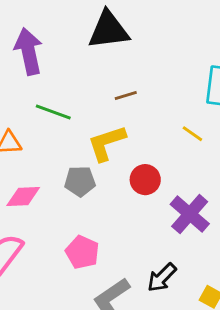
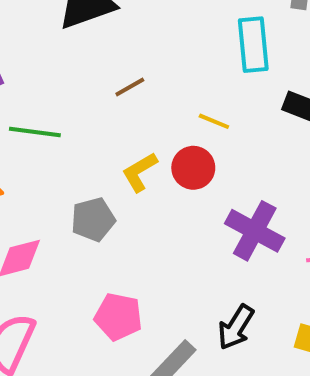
yellow line: (192, 134) -> (214, 121), moved
yellow L-shape: (107, 143) -> (140, 172), moved, size x0.7
red circle: (145, 180) -> (193, 168), moved

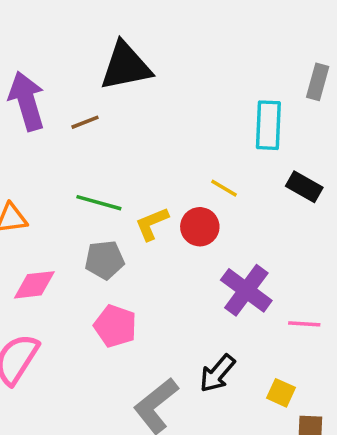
brown line: (130, 87) -> (85, 122), moved
green line: (35, 132) -> (99, 203), moved
pink pentagon: (118, 317) -> (115, 326), moved

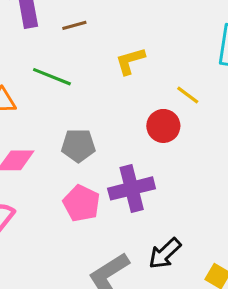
green line: (99, 203) -> (52, 77), moved
yellow L-shape: (152, 224) -> (130, 61), moved
purple cross: (246, 290) -> (132, 188), moved, turned 33

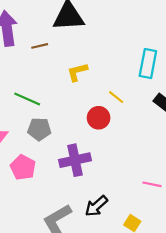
green line: (52, 77) -> (27, 99), moved
pink pentagon: (81, 203) -> (23, 167), moved

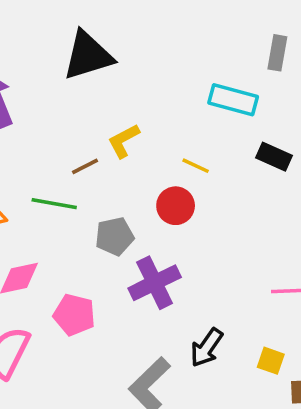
brown line: (40, 46) -> (85, 166), moved
cyan rectangle: (148, 64) -> (233, 100), turned -72
gray pentagon: (39, 129) -> (114, 236), moved

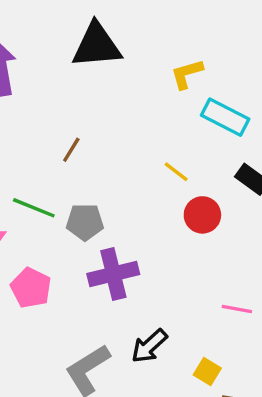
yellow L-shape: (124, 141) -> (187, 74), moved
brown line: (85, 166) -> (71, 150), turned -44
green line: (54, 204) -> (34, 208), moved
red circle: (176, 206) -> (202, 215), moved

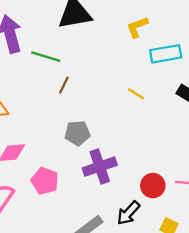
cyan rectangle: (225, 117) -> (166, 54), turned -32
green line: (34, 208) -> (46, 57), moved
red circle: (202, 215) -> (153, 186), moved

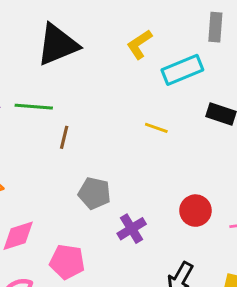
gray pentagon: (77, 133) -> (94, 193), turned 30
purple cross: (100, 167) -> (132, 229), size x0.7
red circle: (153, 186) -> (195, 211), moved

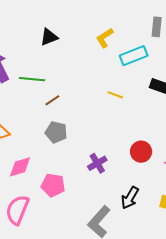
black triangle: (58, 45) -> (49, 37), size x0.6
brown line: (64, 137) -> (52, 100), turned 42
gray pentagon: (94, 193) -> (56, 132), moved

